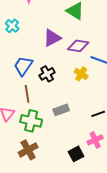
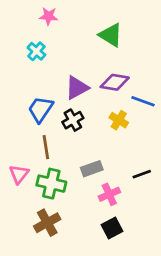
cyan cross: (12, 26) -> (36, 51), moved
purple triangle: (52, 38) -> (77, 88), moved
pink cross: (95, 140) -> (109, 194), moved

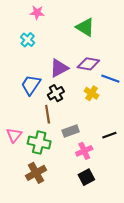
brown line: (46, 147) -> (48, 114), moved

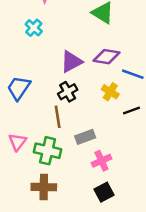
blue trapezoid: (31, 85) -> (19, 88), moved
black line: (109, 135) -> (132, 111), moved
brown cross: (36, 173) -> (44, 187), turned 30

